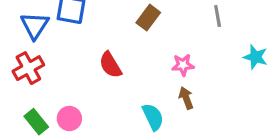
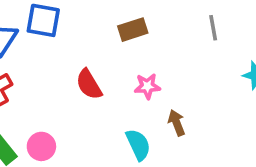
brown rectangle: (148, 18) -> (133, 30), turned 35
pink star: (183, 65) -> (147, 86), moved

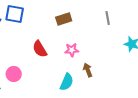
cyan semicircle: (138, 145) -> (67, 82), turned 48
pink circle: (41, 146) -> (14, 74), moved

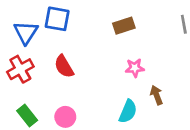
red semicircle: (40, 49) -> (64, 66), moved
pink circle: (14, 74) -> (65, 117), moved

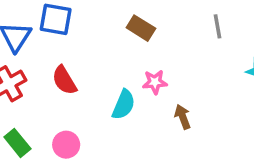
brown rectangle: (124, 26) -> (141, 28), turned 50
cyan semicircle: (128, 111) -> (124, 105), moved

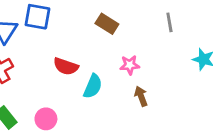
red semicircle: (64, 80) -> (66, 66), moved, turned -40
pink star: (155, 82) -> (130, 65), moved

